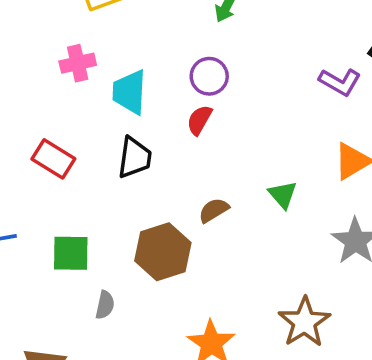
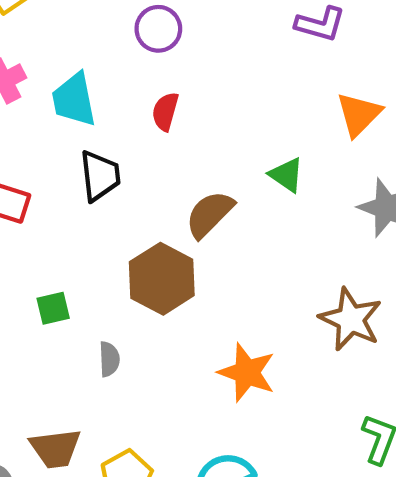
purple circle: (209, 76) -> (158, 29), moved
brown semicircle: (214, 210) -> (210, 214), size x1.4
green square: (71, 253) -> (53, 308), size x0.7

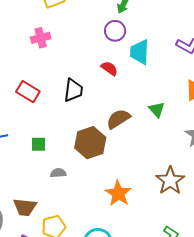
cyan trapezoid: (74, 100) -> (140, 52), moved
red semicircle: (165, 111) -> (109, 68), turned 96
gray semicircle: (109, 359) -> (58, 173), turned -105

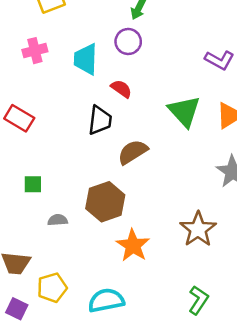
cyan trapezoid: (140, 52) -> (86, 59), moved
black trapezoid: (73, 90) -> (100, 120), moved
green triangle: (157, 109) -> (184, 111), moved, size x1.6
brown hexagon: (90, 143) -> (105, 202), moved

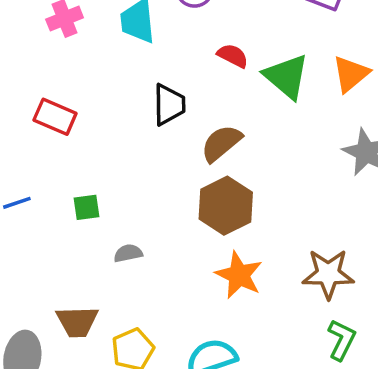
red semicircle: (121, 89) -> (233, 56), moved
brown hexagon: (105, 202) -> (226, 206), moved
brown star: (198, 229) -> (328, 274), moved, turned -30

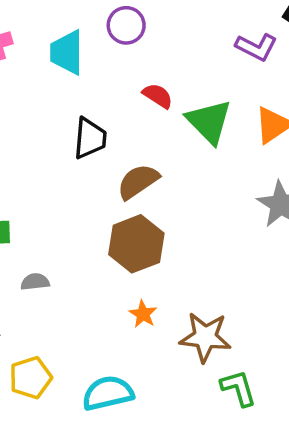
brown star: (328, 274) -> (205, 337), moved
orange star: (239, 275) -> (143, 314), size x0.6
green L-shape: (341, 340) -> (238, 388), turned -48

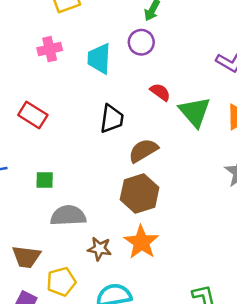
gray semicircle: (35, 282) -> (68, 216), size x1.8
orange star: (143, 314) -> (141, 242), size x1.8
brown star: (205, 337) -> (99, 249), moved, size x0.7

